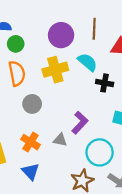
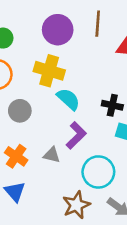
cyan semicircle: (87, 62) -> (68, 99), moved
yellow cross: (55, 70) -> (49, 71), turned 30
black cross: (105, 83) -> (112, 105), moved

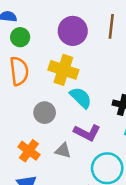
gray circle: (20, 111) -> (45, 113), moved
purple L-shape: (76, 135) -> (87, 133), turned 70

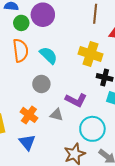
purple circle: (73, 31) -> (43, 15), moved
yellow cross: (63, 70) -> (91, 54), moved
cyan semicircle: (81, 98) -> (48, 55), moved

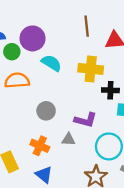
orange semicircle: (21, 50) -> (17, 80), turned -75
cyan semicircle: (48, 55) -> (51, 63), moved

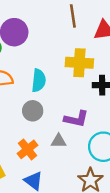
cyan semicircle: (51, 63) -> (39, 80), moved, turned 66
orange cross: (40, 146) -> (28, 149), turned 30

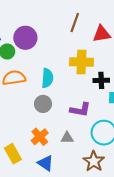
brown line: (73, 16) -> (75, 23), turned 30
gray triangle: (59, 141) -> (67, 138), moved

